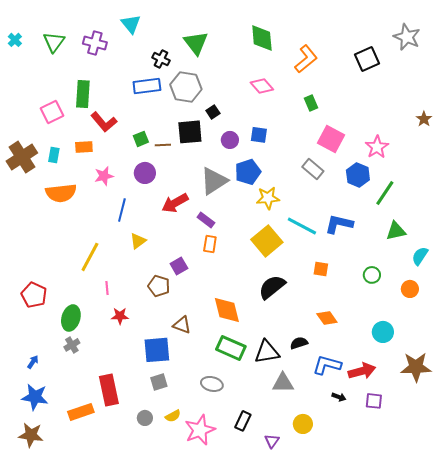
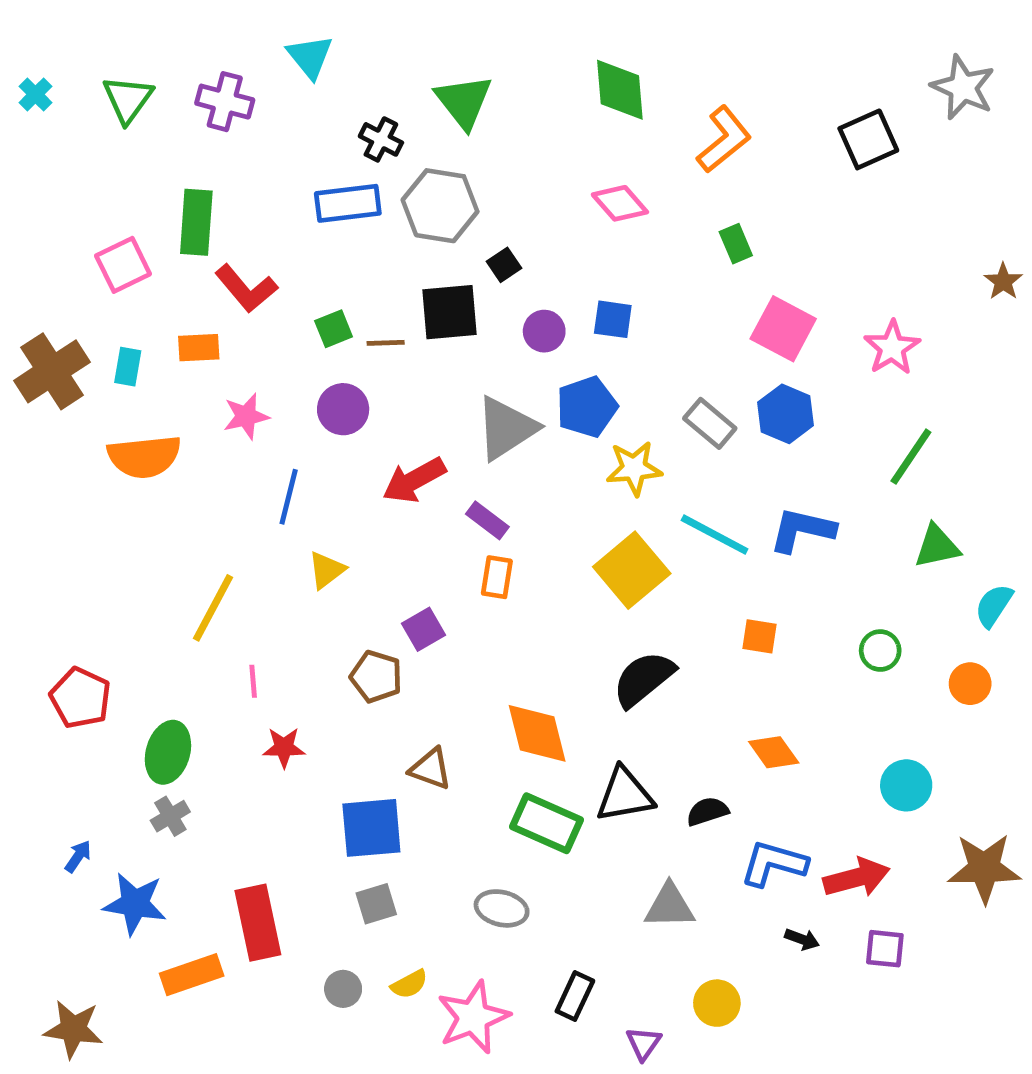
gray rectangle: (313, 169) -> (710, 423), moved
blue hexagon: (358, 175) -> (786, 414), moved
black triangle: (267, 352) -> (625, 795), moved
blue star: (35, 397) -> (135, 904), moved

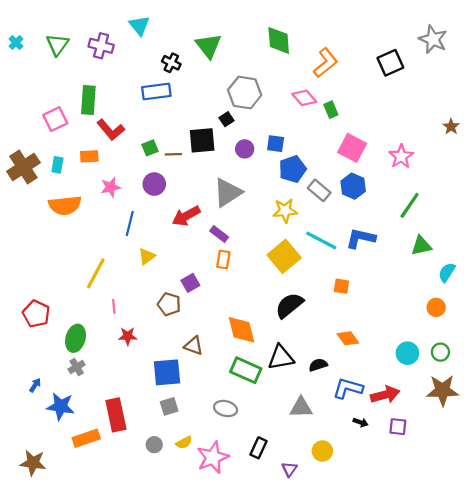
pink diamond: (620, 203) -> (304, 98), moved
gray hexagon: (440, 206) -> (245, 93), moved
blue pentagon: (587, 407) -> (293, 169), moved
green circle: (880, 651) -> (440, 352), moved

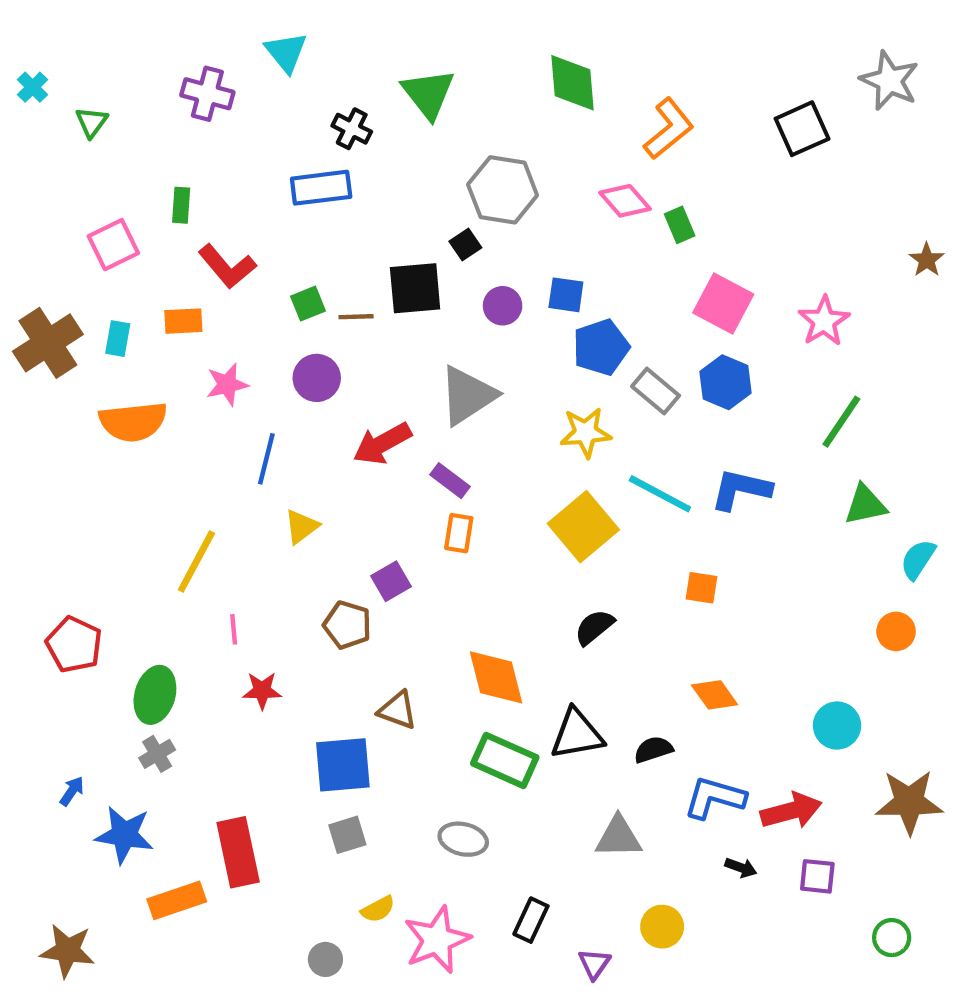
green triangle: (57, 45) -> (92, 122), moved, size x0.7
green rectangle: (88, 100) -> (181, 205), size x0.6
black semicircle: (289, 305) -> (594, 627), size x0.7
green circle: (440, 352) -> (892, 938), moved
gray circle: (154, 445) -> (325, 959), moved

